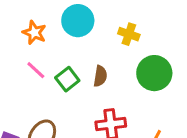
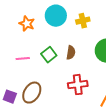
yellow cross: (129, 34) -> (83, 21), moved, turned -32
pink line: (36, 70) -> (23, 59), moved, turned -48

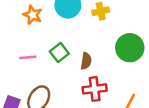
brown semicircle: (71, 53) -> (86, 61), moved

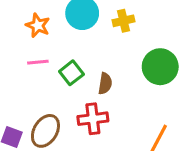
pink line: (28, 57) -> (38, 62), moved
red cross: (95, 89) -> (93, 119), moved

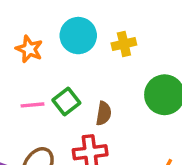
pink line: (38, 62) -> (33, 105), moved

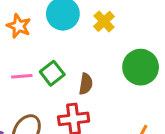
yellow cross: (124, 44) -> (104, 21), turned -30

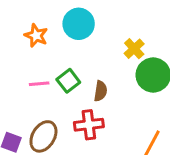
yellow cross: (104, 21) -> (134, 49), moved

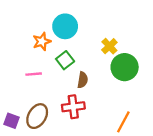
orange star: (36, 35) -> (42, 41), moved, turned 30
green square: (68, 81) -> (65, 60), moved

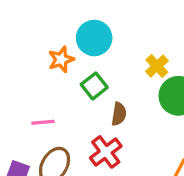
pink line: (34, 74) -> (43, 122), moved
red cross: (73, 107) -> (106, 152), turned -30

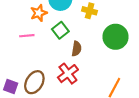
yellow cross: (157, 66) -> (90, 11), moved, turned -32
pink line: (43, 122) -> (27, 36), moved

